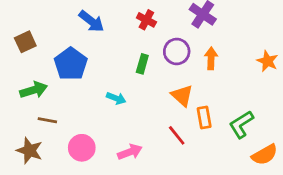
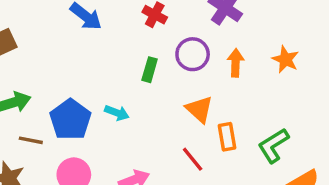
orange star: (267, 61) -> (285, 59), moved
blue pentagon: (71, 64) -> (70, 120), moved

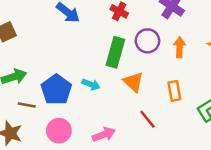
green rectangle: (150, 70) -> (115, 52), size x1.6
orange triangle: (199, 109) -> (133, 82), moved
orange rectangle: (227, 137) -> (174, 91), moved

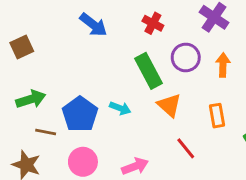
green rectangle: (115, 52) -> (148, 71), turned -44

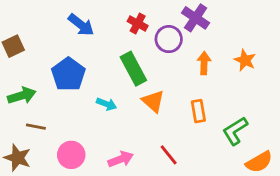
purple circle: (186, 58) -> (169, 39), moved
blue pentagon: (80, 114) -> (68, 74), moved
red line: (186, 148) -> (169, 155), moved

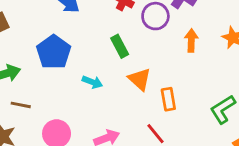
green rectangle: (133, 69) -> (120, 46), size x0.7
orange rectangle: (198, 111) -> (168, 99), moved

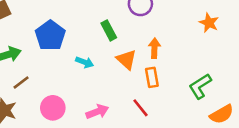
orange arrow: (191, 40) -> (154, 48), moved
brown line: (21, 105) -> (21, 82), turned -48

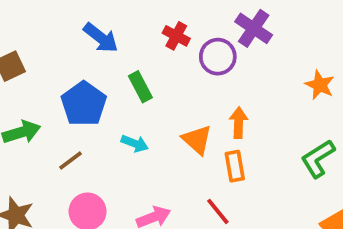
green rectangle: (109, 30) -> (140, 87), moved
brown line: (21, 82) -> (71, 160), moved
green L-shape: (200, 86) -> (318, 159), moved

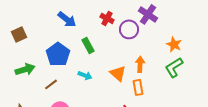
orange star: (320, 85) -> (174, 44), moved
green L-shape: (318, 159) -> (174, 67), moved

